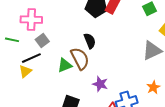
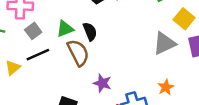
black line: (31, 58) -> (38, 55), moved
green triangle: (65, 65) -> (65, 29), moved

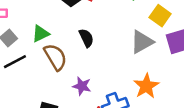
black semicircle: (90, 32) -> (86, 38), moved
orange star: (166, 87) -> (146, 86), size x1.5

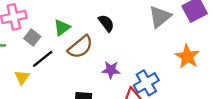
brown semicircle: (55, 57) -> (80, 47), turned 92
orange star: (146, 86) -> (187, 56), moved

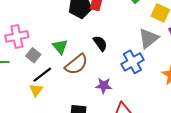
green triangle: (62, 28) -> (60, 47), turned -35
yellow triangle: (22, 77) -> (36, 90), moved
blue cross: (146, 83) -> (132, 62), moved

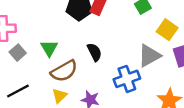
black line: (42, 75) -> (18, 91), moved
yellow triangle: (36, 90) -> (59, 96), moved

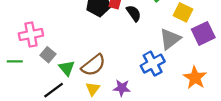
green triangle: (49, 48) -> (67, 68), moved
black semicircle: (94, 52) -> (134, 13), moved

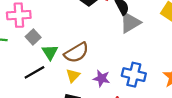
gray triangle: (170, 39) -> (130, 22), moved
blue cross: (153, 64) -> (134, 75), moved, turned 35

